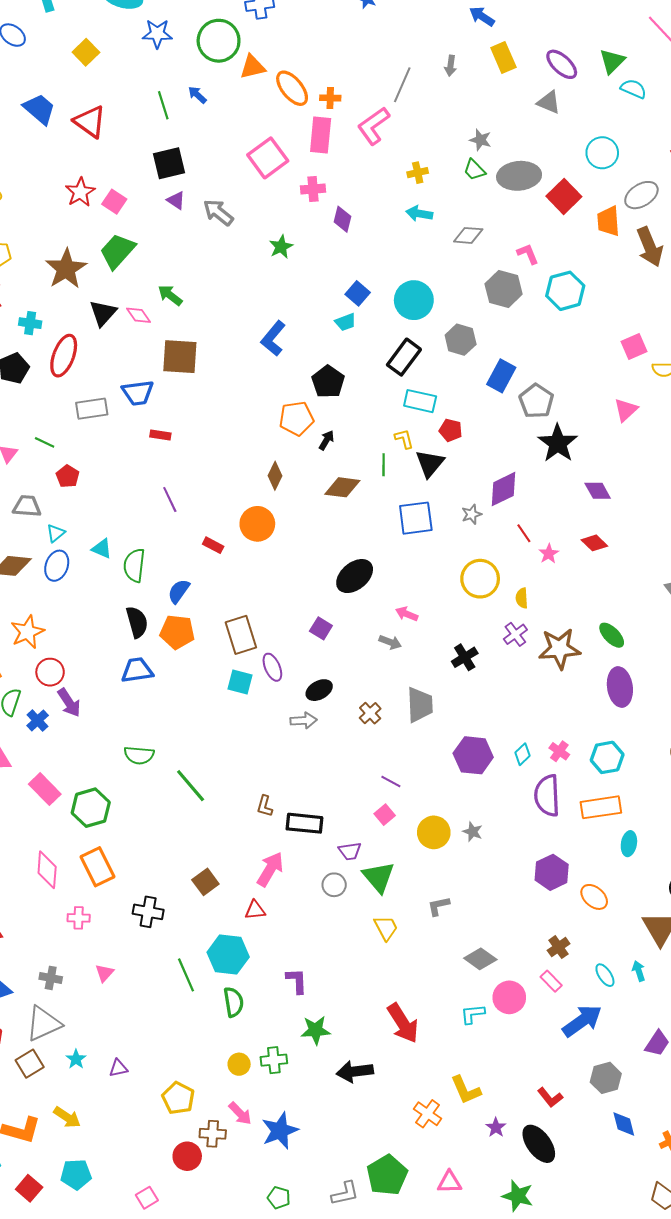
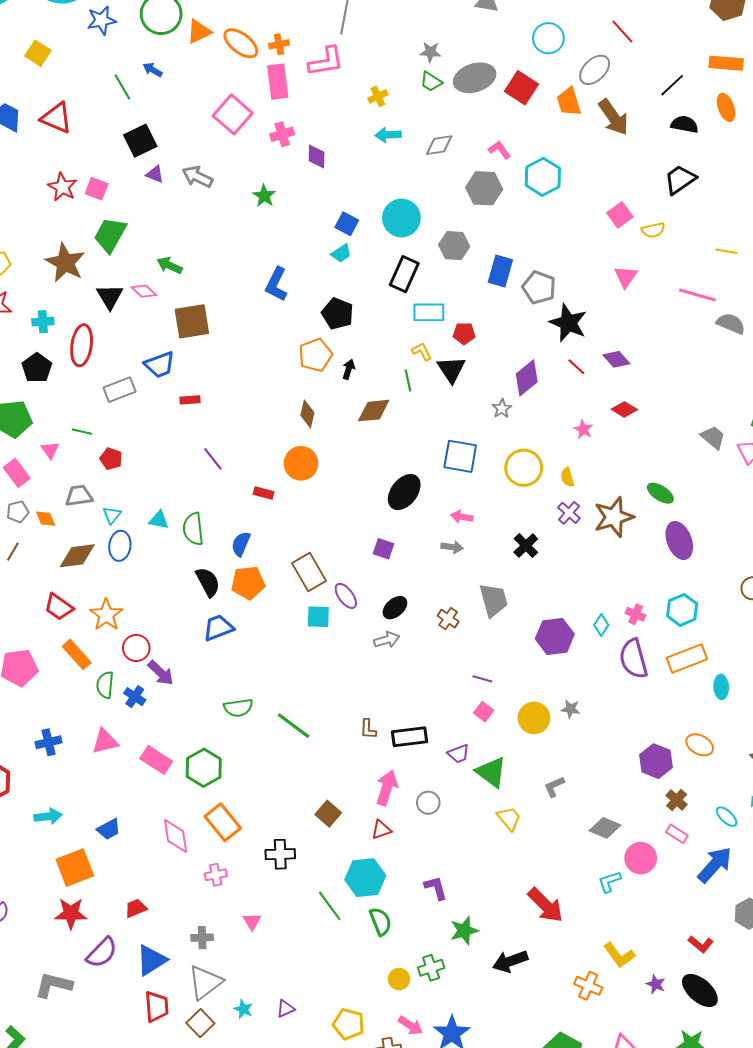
pink L-shape: (373, 126) -> (326, 61), turned -141
blue square: (416, 518) -> (460, 456), moved, turned 30
red line: (524, 533) -> (576, 367), moved
purple hexagon: (552, 872) -> (656, 761), moved
gray circle: (334, 885) -> (428, 803), moved

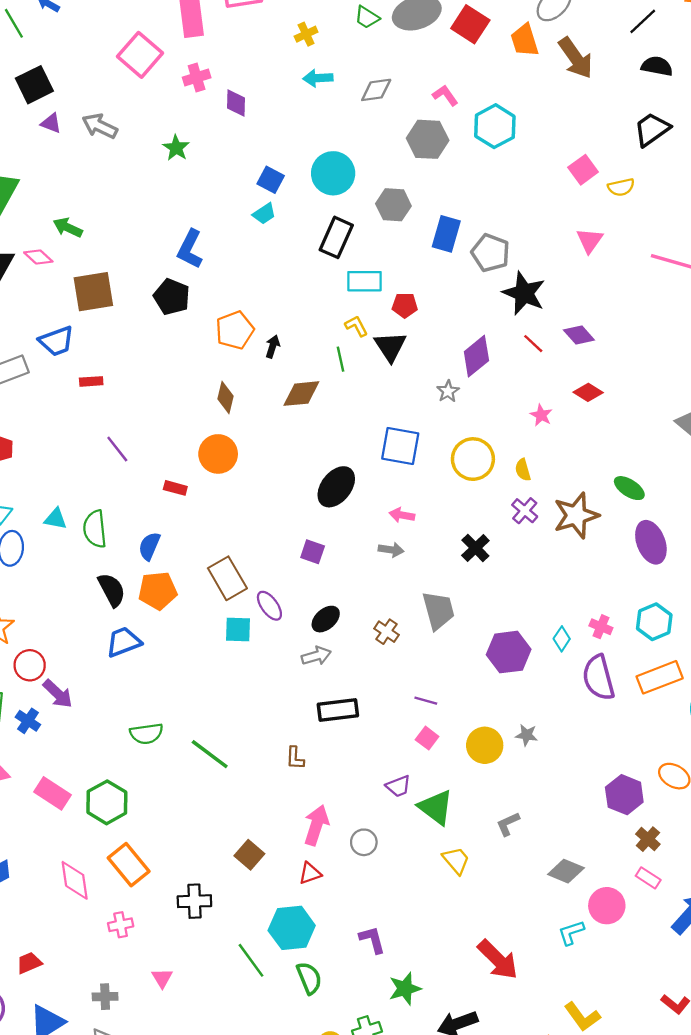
black pentagon: (338, 314) -> (172, 297), moved
black rectangle: (410, 737) -> (338, 710), moved

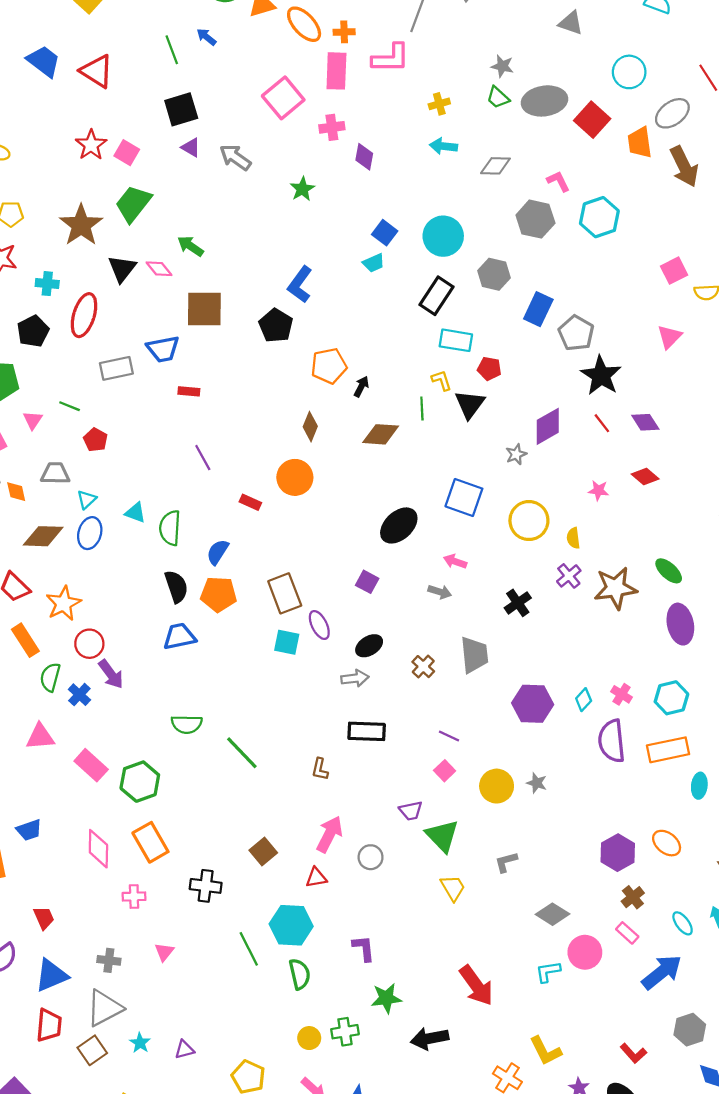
pink star: (541, 415) -> (598, 490), turned -30
red trapezoid: (29, 963) -> (44, 918), turned 80

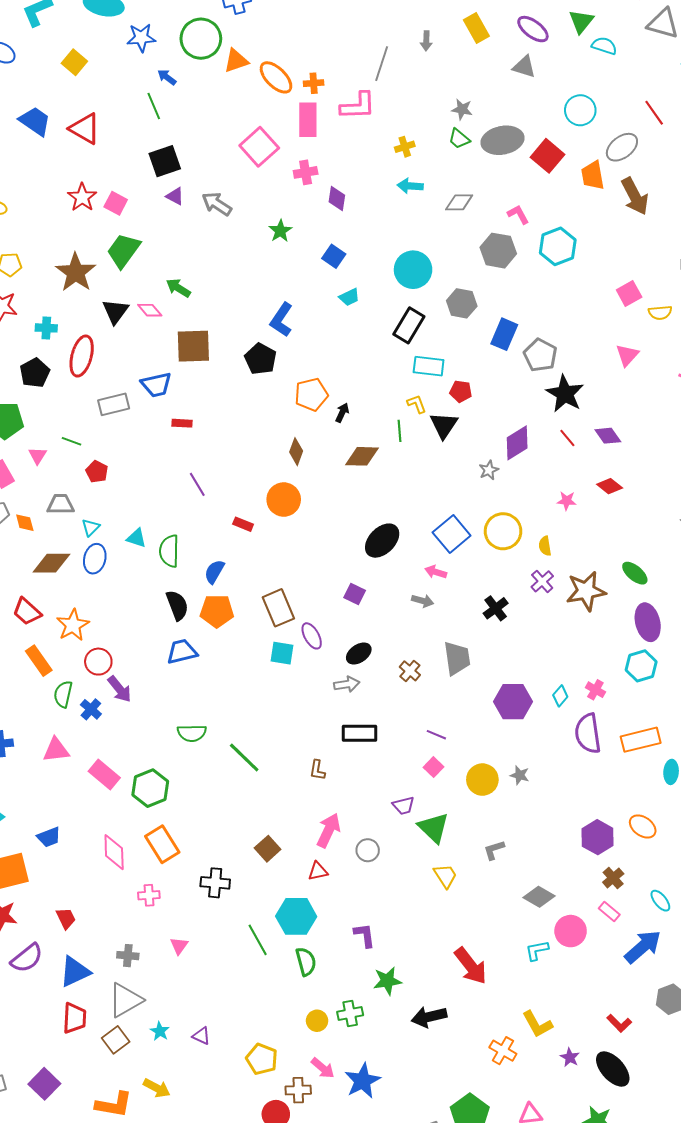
blue arrow: (206, 37) -> (167, 77), moved
blue square: (385, 233) -> (334, 256), moved
blue square: (464, 498) -> (452, 534), moved, turned 33
cyan hexagon: (671, 698) -> (641, 666), moved
purple triangle: (184, 1050) -> (201, 1036), turned 42

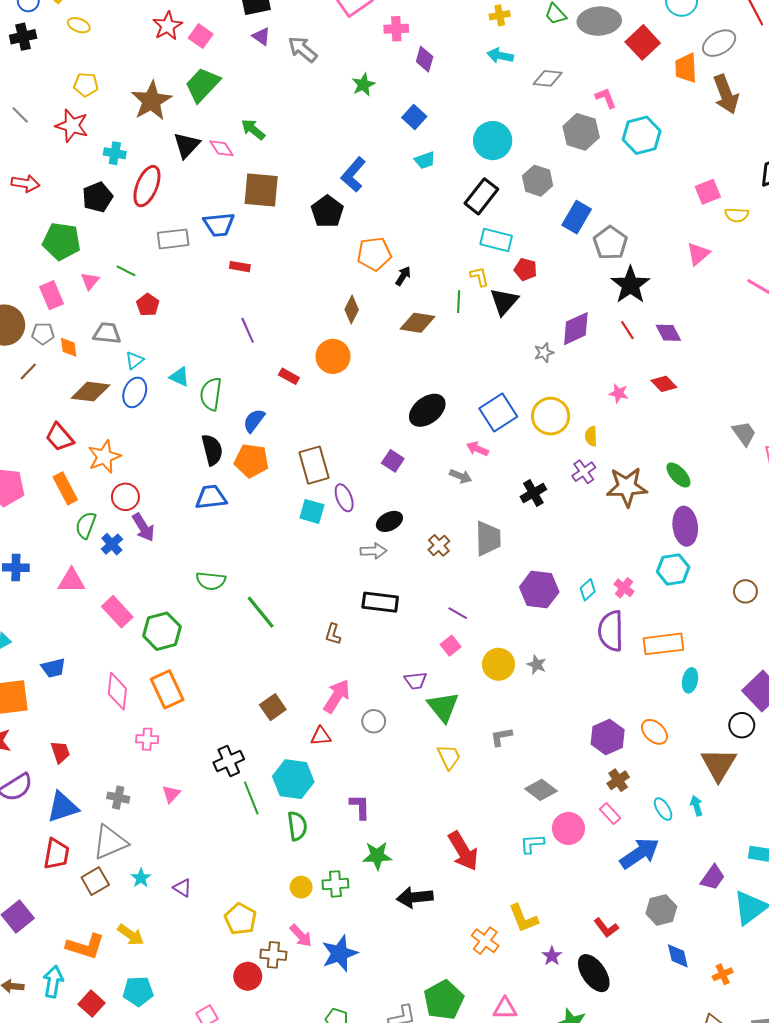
black cross: (215, 883) -> (229, 761), moved, turned -36

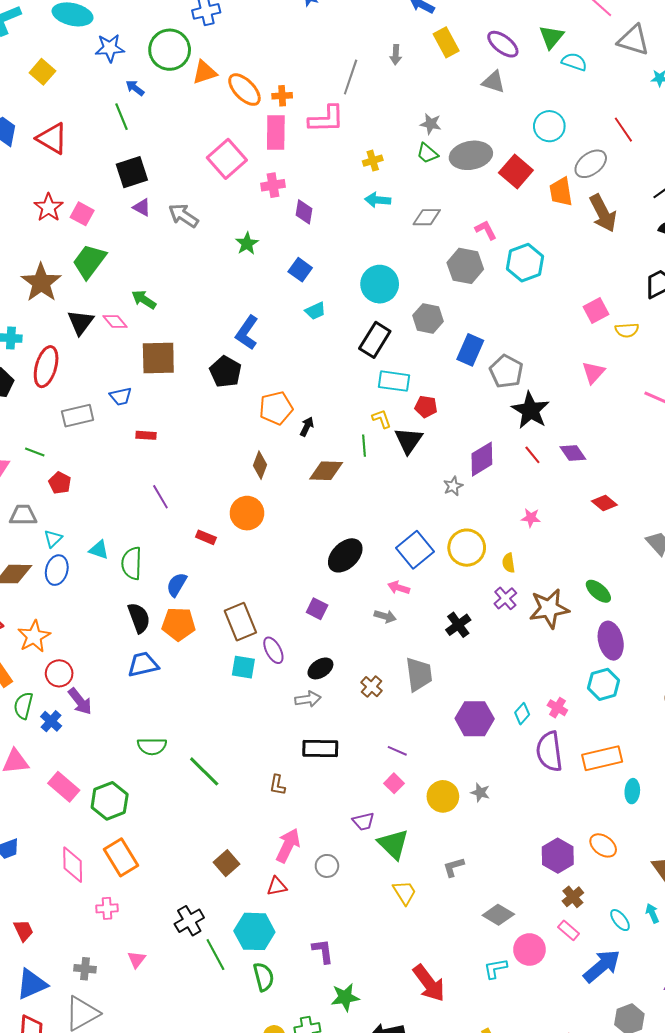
blue trapezoid: (219, 224) -> (121, 396), size x0.7
red diamond: (664, 384) -> (604, 503), moved

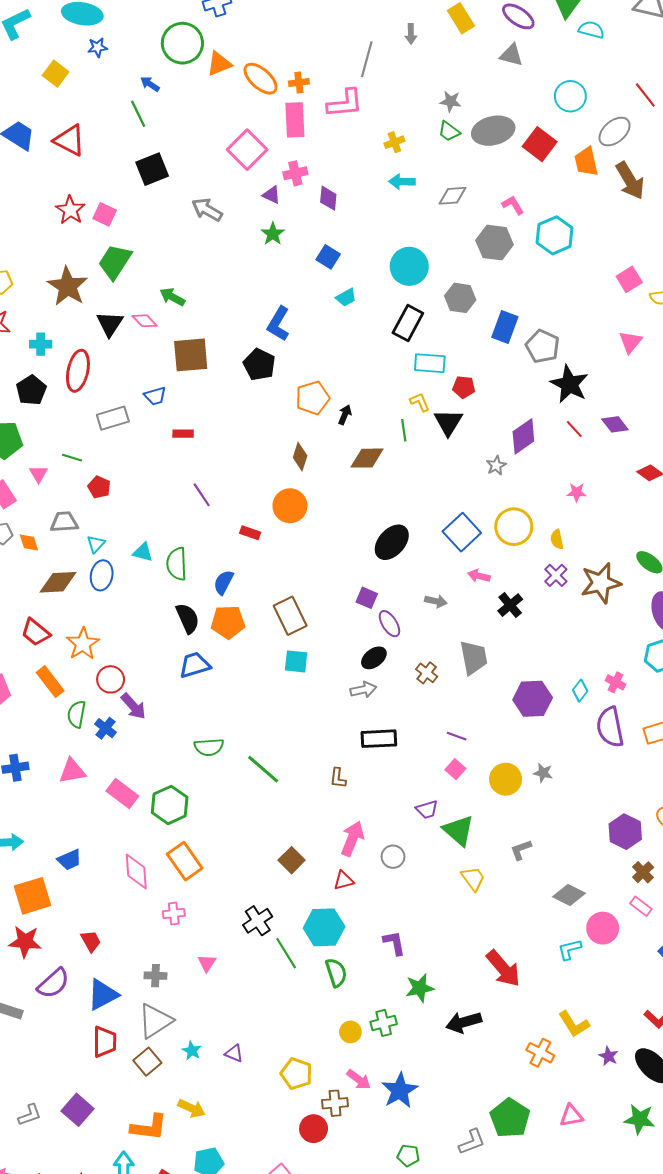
blue star: (110, 48) -> (97, 47), moved, size x0.7
purple triangle: (142, 207) -> (272, 195), moved
pink arrow: (399, 588) -> (479, 576), moved
purple ellipse: (273, 650) -> (389, 624), moved

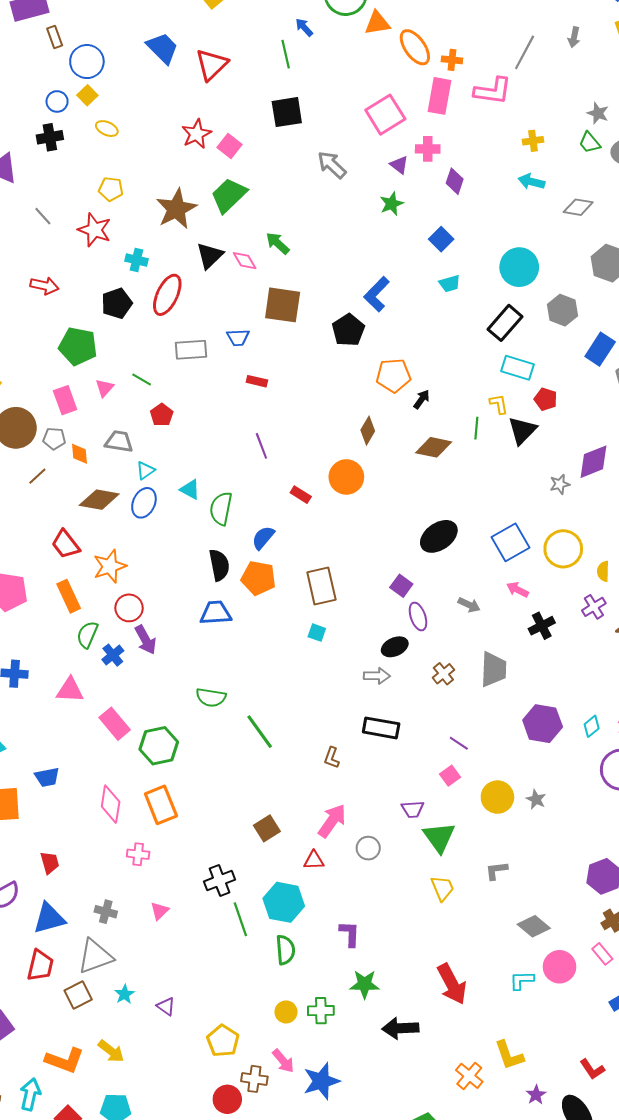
red triangle: (69, 140) -> (212, 65), turned 36
cyan square: (296, 661) -> (317, 633), size x0.7

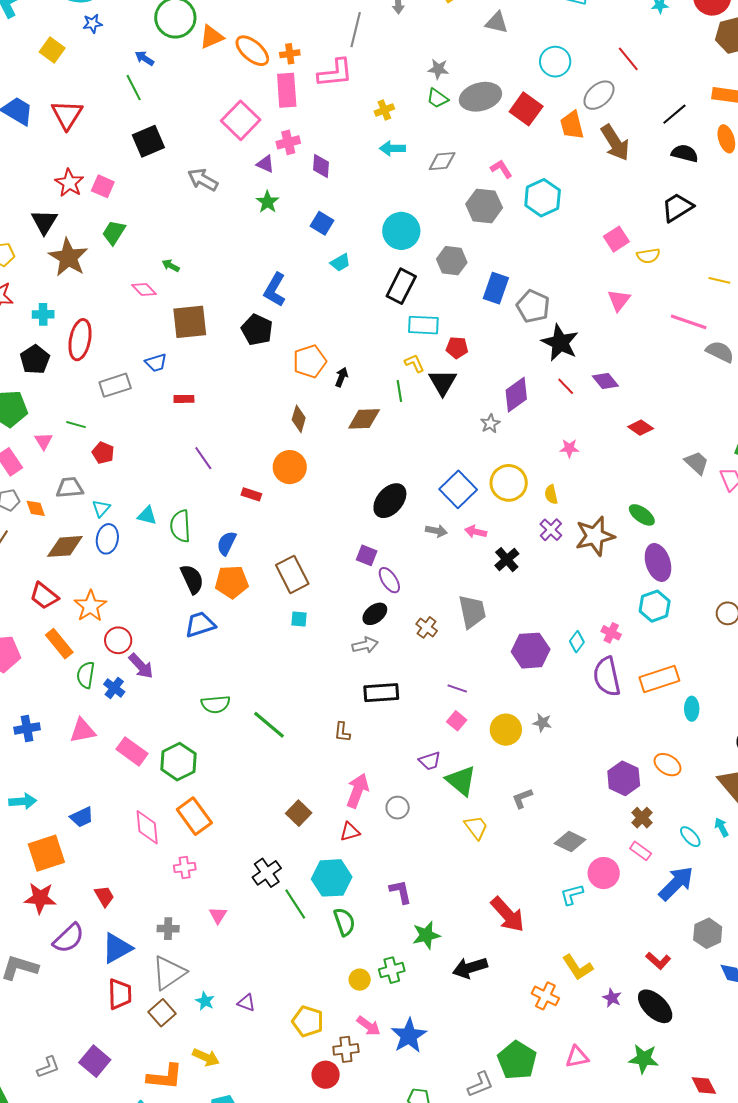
green trapezoid: (229, 195) -> (114, 232), size x0.7
green arrow: (278, 243) -> (171, 266), size x0.7
black triangle: (210, 256) -> (44, 222), moved
gray arrow: (469, 605) -> (436, 531), moved

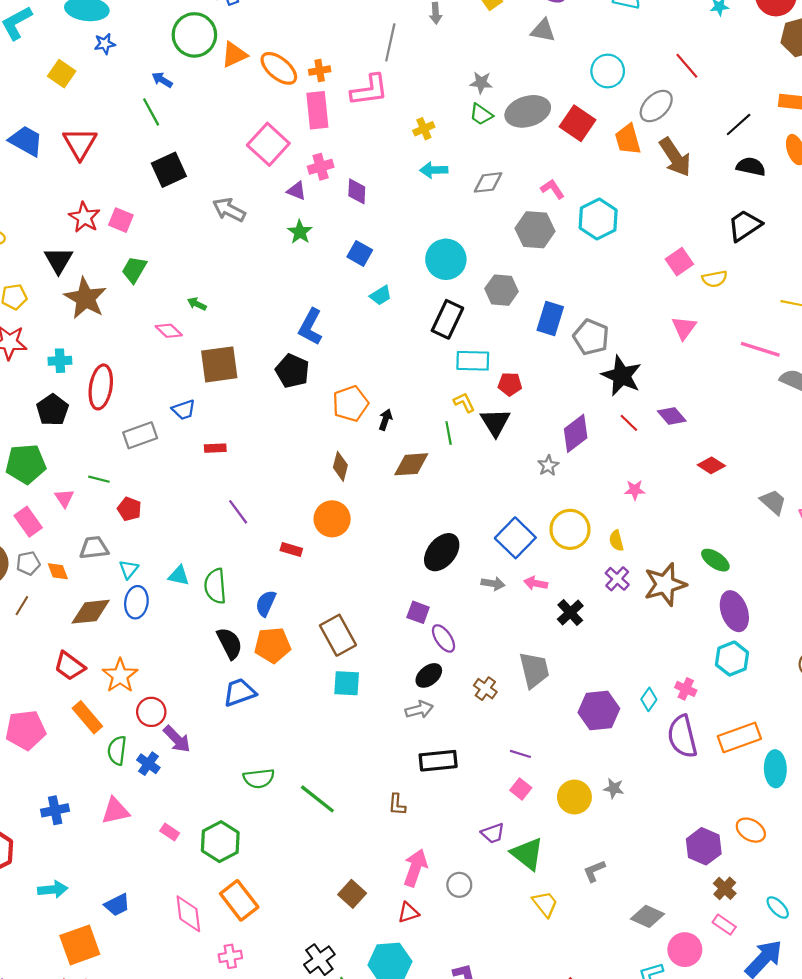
cyan square: (299, 619) -> (347, 683), size x1.5
cyan ellipse: (692, 709) -> (775, 769), size x1.4
pink rectangle: (132, 751) -> (170, 832), size x0.6

